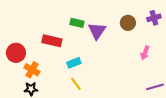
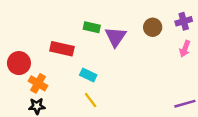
pink arrow: (145, 53) -> (185, 49), moved
cyan rectangle: (74, 63) -> (88, 75), turned 48

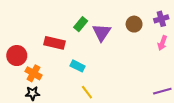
green rectangle: (92, 27) -> (81, 24), turned -64
yellow line: (91, 100) -> (87, 92), moved

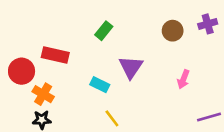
purple triangle: (102, 32) -> (131, 67), moved
red rectangle: (54, 43) -> (55, 55), moved
pink arrow: (162, 43) -> (183, 79), moved

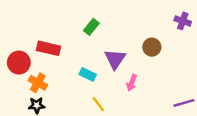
purple cross: (208, 24) -> (183, 21), turned 35
brown circle: (173, 31) -> (152, 47), moved
pink arrow: (183, 79) -> (132, 83), moved

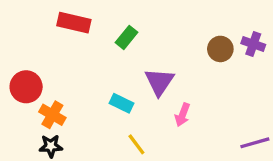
purple cross: (183, 21) -> (253, 44), moved
brown circle: (152, 47) -> (220, 49), moved
red rectangle: (49, 48) -> (74, 23), moved

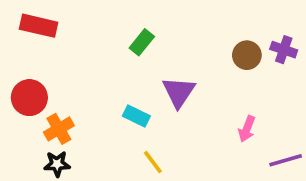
red rectangle: (74, 23) -> (39, 26), moved
orange cross: (52, 115) -> (59, 129), turned 30
pink arrow: (182, 115) -> (247, 129), moved

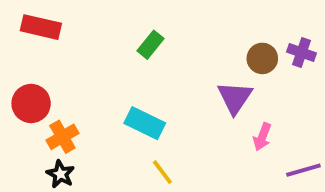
purple triangle: (179, 92) -> (235, 98), moved
cyan rectangle: (136, 116) -> (145, 123), size x1.4
black star: (57, 164) -> (60, 174), turned 30

